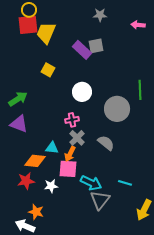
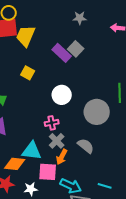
gray square: (96, 46) -> (76, 49), turned -35
cyan triangle: (52, 148) -> (32, 151), size x1.5
orange arrow: (70, 154) -> (62, 157), moved

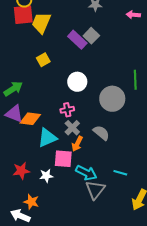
yellow square: (28, 73) -> (43, 60), turned 32
cyan triangle: (32, 151) -> (47, 138), turned -30
orange diamond: (15, 164) -> (30, 119), moved

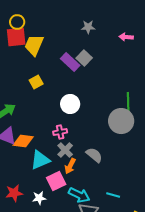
gray circle: (112, 99) -> (121, 121), moved
pink square: (63, 159) -> (56, 181), turned -30

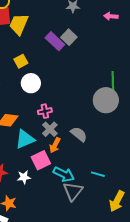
white circle: (70, 104) -> (31, 83), moved

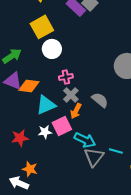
yellow square: (21, 61) -> (42, 27), size x1.6
cyan line: (98, 174) -> (116, 151), moved
white star: (24, 177) -> (45, 132), moved

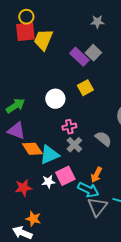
yellow square: (42, 27) -> (85, 88), moved, size x0.7
orange diamond: (29, 86) -> (32, 149), moved, turned 50
gray semicircle: (100, 100) -> (103, 139), moved
orange arrow: (76, 111) -> (96, 175), moved

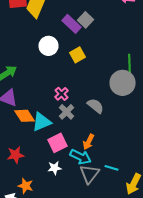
white circle: (55, 99) -> (48, 46), moved
pink cross: (69, 127) -> (62, 94), turned -32
white star: (48, 182) -> (54, 168), moved

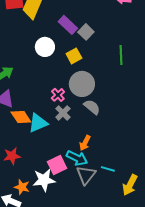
gray square: (86, 20) -> (86, 32), moved
green line: (130, 64) -> (121, 55), moved
gray circle: (122, 83) -> (82, 84), moved
pink square: (58, 143) -> (57, 165), moved
white star: (54, 168) -> (44, 180), moved, size x1.6

